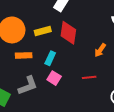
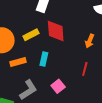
red line: (89, 77) -> (85, 69), turned -56
pink square: (54, 78) -> (58, 86), moved, turned 32

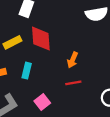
orange arrow: (90, 41) -> (73, 60), moved
red line: (85, 69) -> (73, 83), turned 64

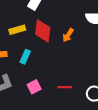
orange arrow: (73, 60) -> (68, 35), moved
red line: (73, 83) -> (65, 87), moved

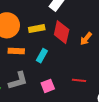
red line: (65, 87) -> (79, 80), moved

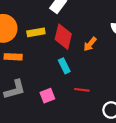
cyan rectangle: (42, 56) -> (64, 66), moved, turned -56

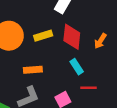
orange rectangle: (13, 57) -> (33, 70), moved
red line: (82, 90) -> (88, 88), moved

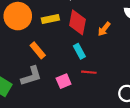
orange rectangle: (33, 70) -> (38, 50), turned 49

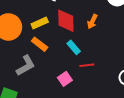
orange rectangle: (38, 50) -> (40, 44), moved
gray L-shape: (31, 76) -> (26, 66), moved

